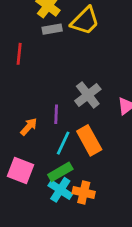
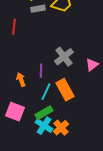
orange arrow: (29, 127) -> (21, 80), turned -64
orange cross: (84, 193) -> (61, 128), turned 35

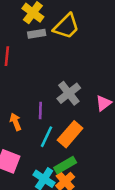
orange rectangle: (65, 90) -> (70, 134), turned 70
green rectangle: (44, 113) -> (65, 165), moved

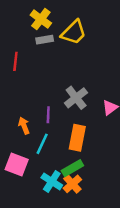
orange rectangle: (70, 134) -> (77, 138), turned -30
cyan line: (47, 137) -> (42, 144), moved

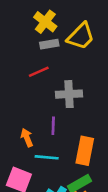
red line: (15, 61) -> (39, 72), moved, turned 60
gray cross: (76, 98) -> (69, 94), moved, turned 35
cyan line: (42, 144) -> (47, 157), turned 70

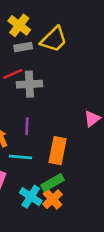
gray cross: (69, 94) -> (29, 84), moved

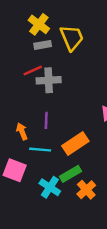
yellow trapezoid: (54, 39) -> (72, 38), turned -68
orange rectangle: (58, 151) -> (75, 143), turned 45
orange cross: (52, 199) -> (86, 190), moved

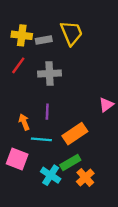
yellow cross: (39, 24) -> (22, 35), moved, turned -30
red line: (33, 71) -> (18, 65), moved, turned -30

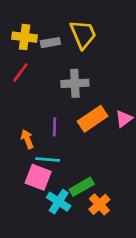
gray cross: (49, 73) -> (75, 83), moved
orange rectangle: (75, 134) -> (93, 119), moved
pink square: (17, 159) -> (38, 177), moved

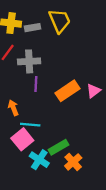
gray cross: (75, 83) -> (29, 61), moved
purple line: (54, 127) -> (36, 84), moved
pink square: (38, 177) -> (22, 139), turned 30

